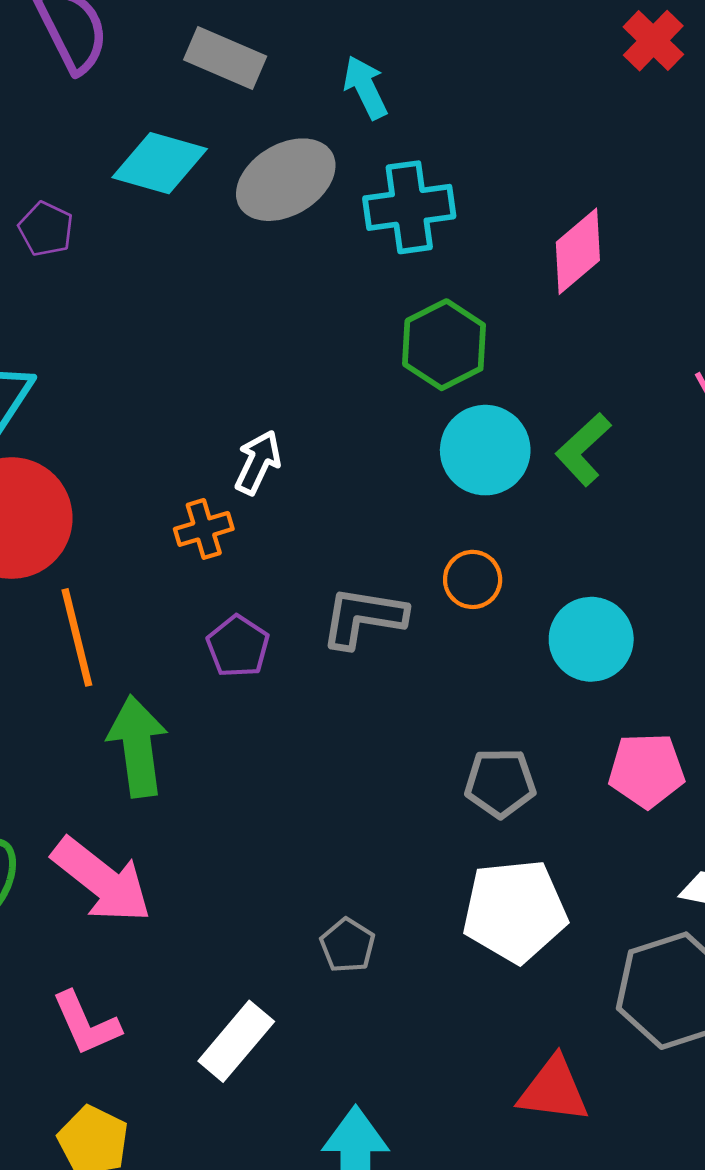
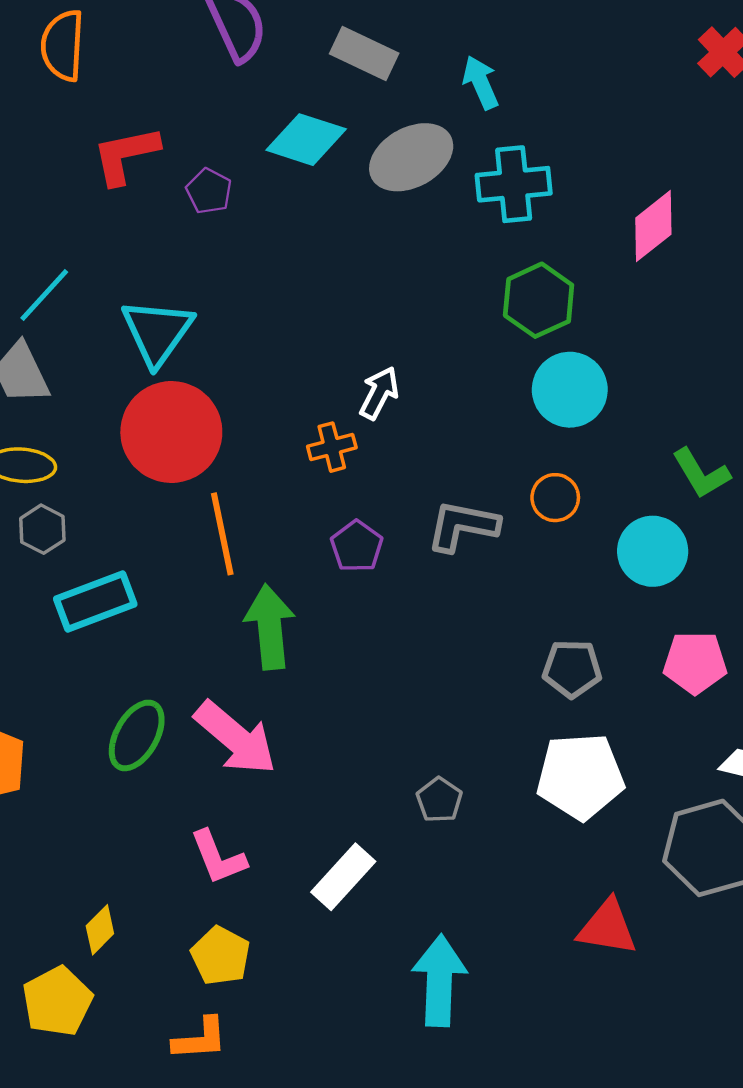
green L-shape: (583, 449) -> (701, 473), moved, turned -80

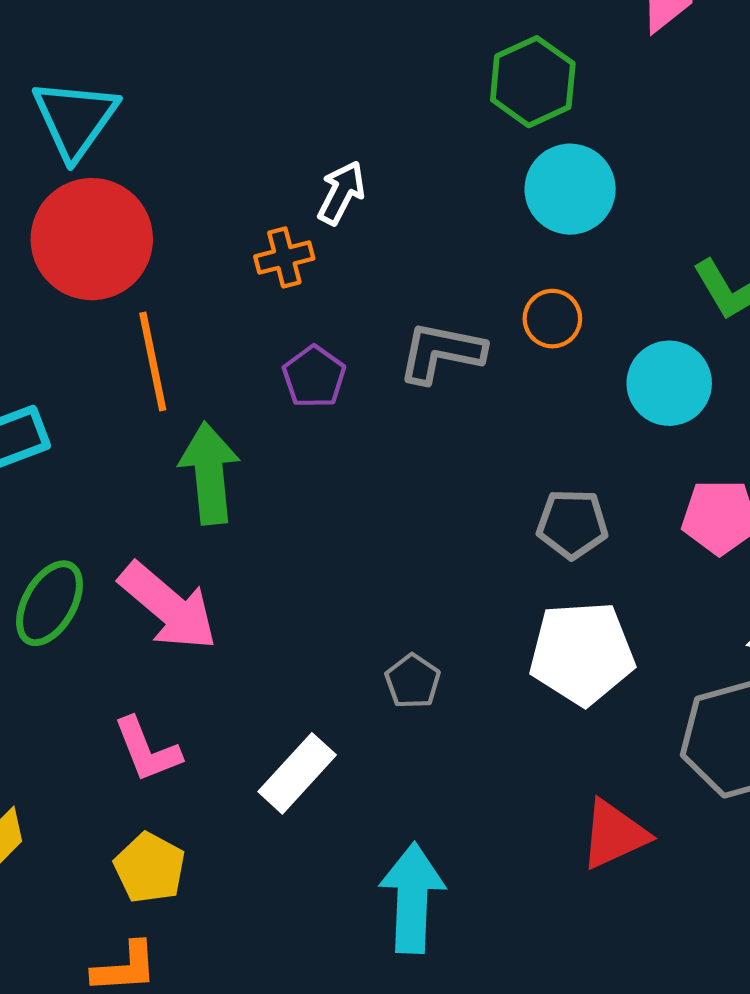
red triangle: (607, 927) -> (614, 834), turned -34

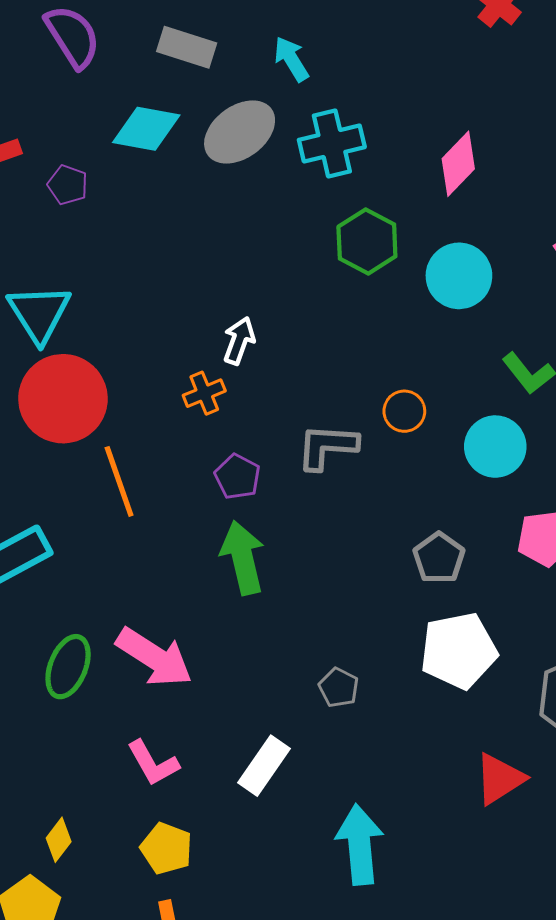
cyan circle: (570, 189) -> (459, 276), moved
green arrow: (209, 473) -> (243, 558), moved
gray pentagon: (572, 524) -> (439, 558), turned -30

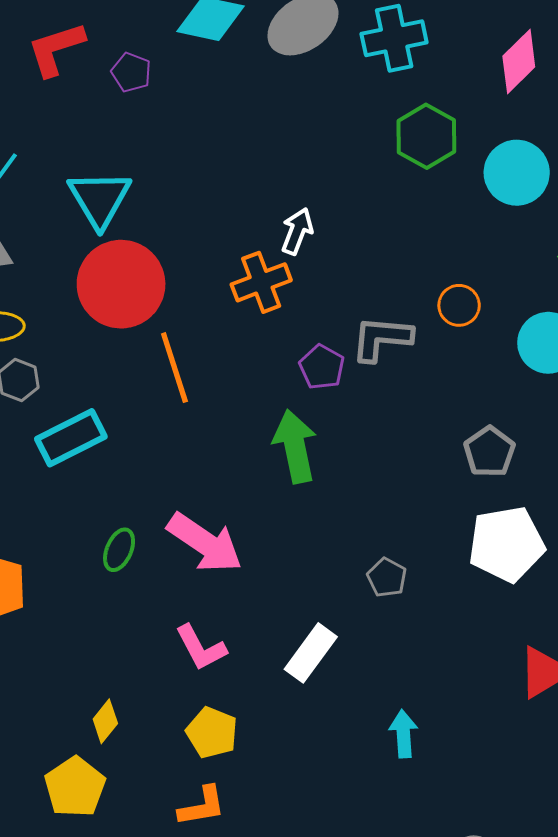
orange cross: (204, 393) -> (261, 282), size x1.4
purple pentagon: (237, 477) -> (322, 367), moved
green ellipse: (68, 667) -> (119, 550), size x0.7
cyan arrow: (360, 845) -> (403, 734), size x0.6

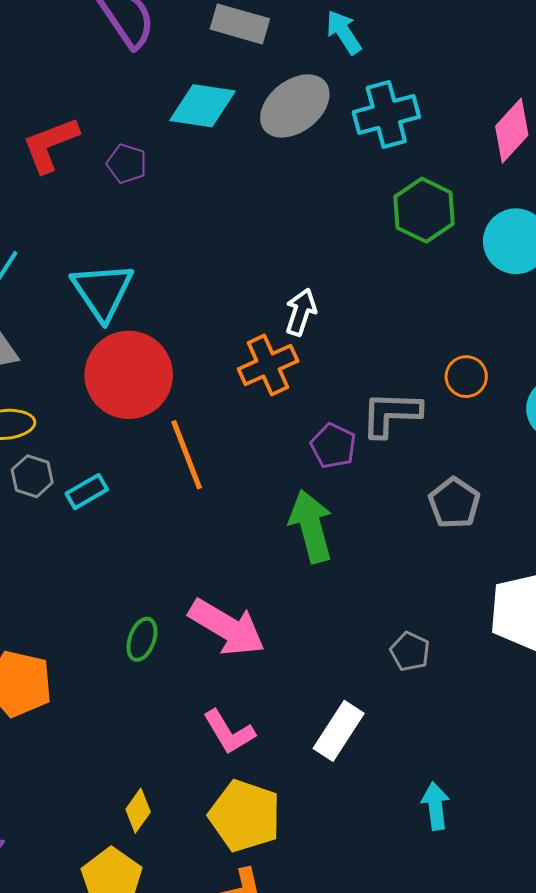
cyan rectangle: (71, 438) -> (87, 492), moved, size x0.6
gray pentagon: (489, 452) -> (454, 503), moved
yellow pentagon: (212, 733) -> (245, 816), size x1.4

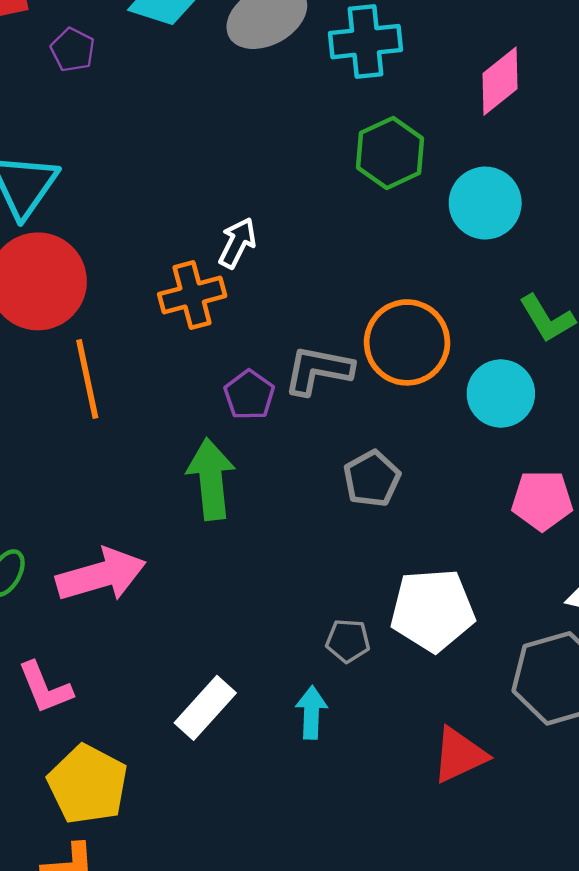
orange circle: (466, 377) -> (407, 342), size x1.8
pink arrow: (227, 627) -> (101, 575), turned -56
gray pentagon: (410, 652) -> (348, 641), moved, turned -30
pink L-shape: (229, 732) -> (45, 688), moved
cyan arrow: (435, 806) -> (311, 713), moved

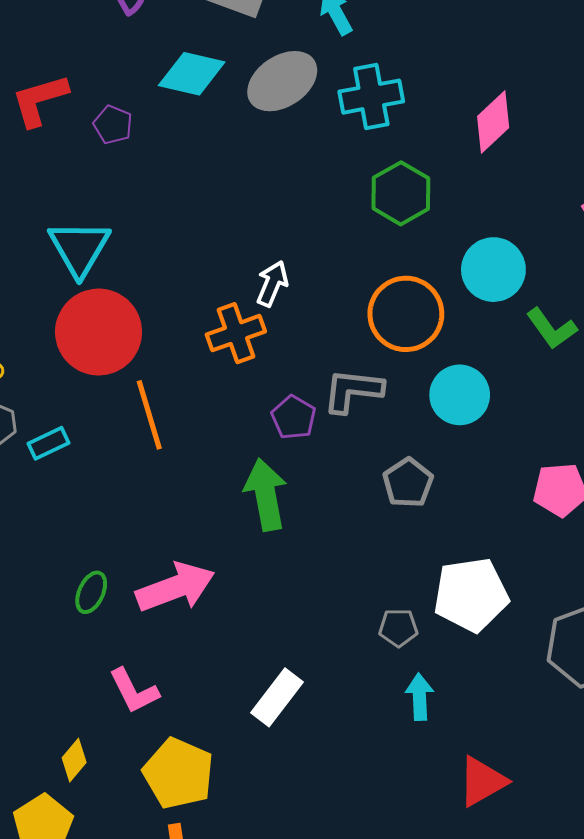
cyan circle: (485, 203) -> (493, 270), moved
orange circle: (407, 342) -> (406, 314), moved
cyan circle: (501, 394) -> (460, 395), moved
cyan arrow: (311, 713) -> (420, 697), moved
red triangle: (459, 755) -> (482, 781), moved

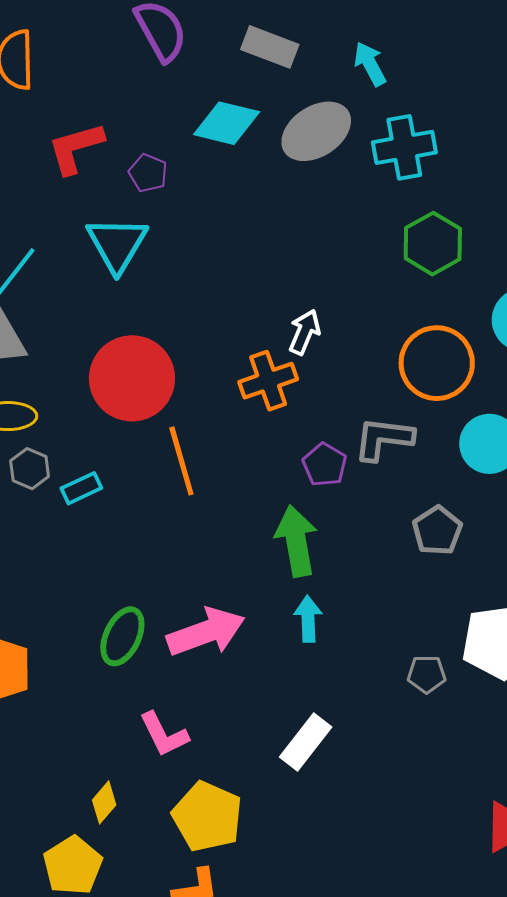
cyan triangle: (79, 248) -> (117, 244), moved
green ellipse: (91, 592) -> (122, 636), size x1.4
cyan arrow: (420, 697) -> (308, 619), moved

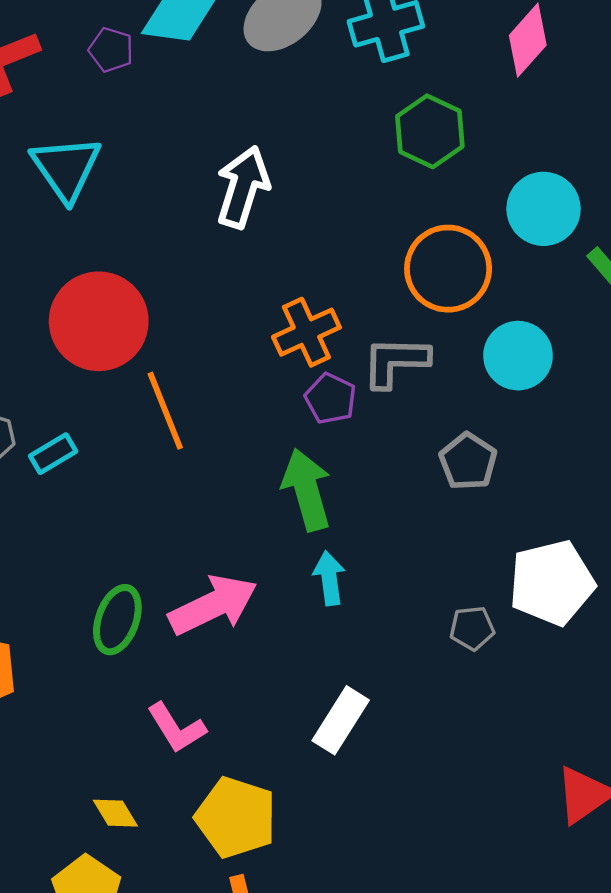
purple pentagon: (148, 173) -> (111, 50), moved
white arrow: (305, 332) -> (243, 187), moved, size x1.5
orange cross: (268, 381) -> (306, 332), moved
yellow diamond: (104, 802) -> (115, 813), turned -66

